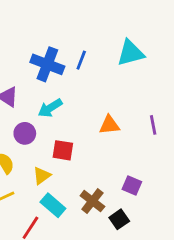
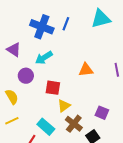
yellow triangle: (42, 176) -> (64, 106), moved

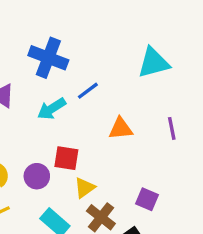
cyan triangle: (101, 19) -> (154, 63), moved
blue line: (66, 24) -> (88, 91), moved, turned 32
purple circle: (26, 76) -> (37, 176), moved

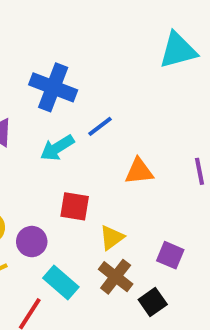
cyan triangle: (154, 63) -> (178, 50), moved
purple circle: (37, 176) -> (32, 242), moved
yellow triangle: (85, 188) -> (112, 238), moved

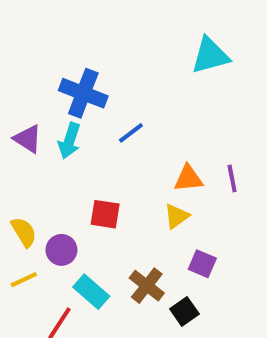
cyan arrow: (57, 148) -> (69, 141), moved, turned -40
orange triangle: (139, 171) -> (188, 179), moved
yellow triangle: (112, 238) -> (177, 216), moved

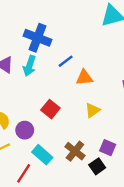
orange triangle: (188, 179) -> (84, 78), moved
red square: (105, 214) -> (50, 109), turned 30
purple square: (202, 264) -> (108, 148), moved

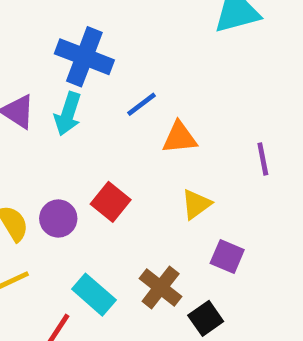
purple circle: (25, 130) -> (58, 219), moved
purple square: (108, 148) -> (227, 257), moved

